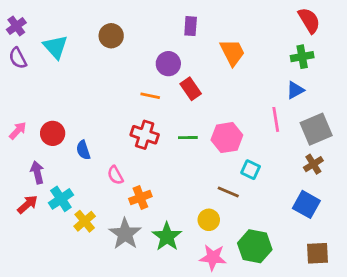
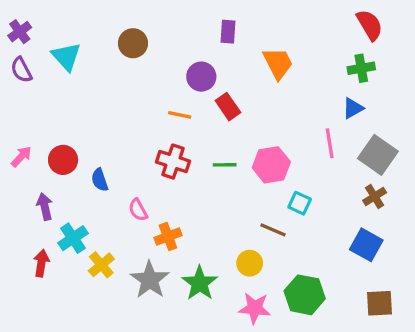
gray square: (316, 129) -> (378, 155), turned -32
red arrow: (27, 204) -> (41, 263), moved, turned -40

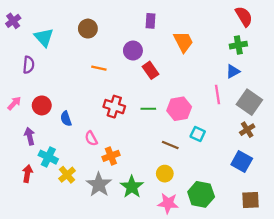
purple semicircle: (21, 70) -> (29, 65), moved, turned -147
orange line: (180, 115) -> (99, 68), moved
brown line: (273, 230) -> (170, 145), moved
cyan cross: (73, 238) -> (48, 157), turned -30

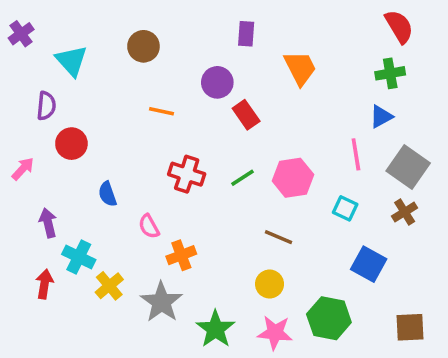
red circle: (42, 105) -> (71, 144), moved
green line: (148, 109) -> (243, 178), turned -32
cyan square: (198, 134) -> (345, 208), moved
blue square: (242, 161) -> (369, 264), moved
green star: (132, 187) -> (216, 329), moved

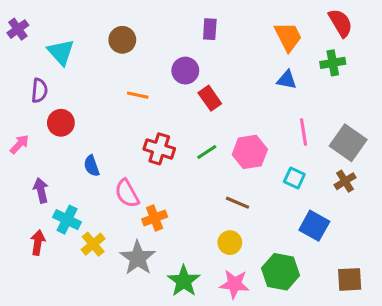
orange trapezoid: (300, 68) -> (288, 37), moved
blue triangle: (381, 117) -> (287, 80), moved, turned 40
pink semicircle: (149, 226) -> (127, 193), size x1.4

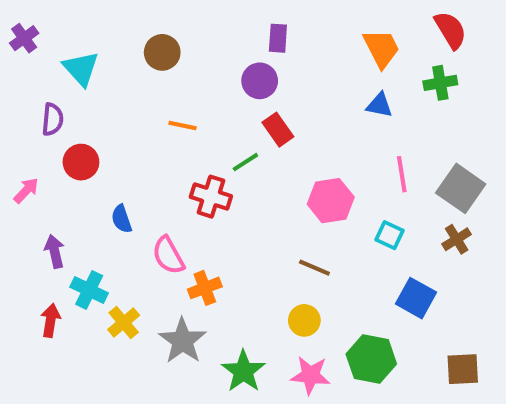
purple circle: (185, 71) -> (260, 81), moved
green line: (207, 152) -> (245, 162), moved

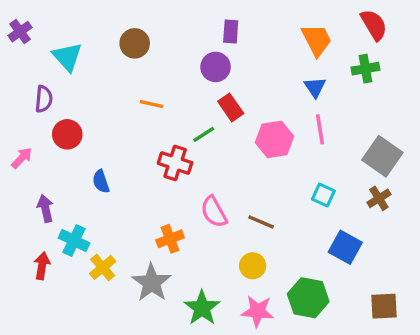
blue triangle: (379, 105) -> (315, 87), turned 45
pink line: (402, 174) -> (320, 129), moved
pink hexagon: (331, 201) -> (274, 139), moved
pink semicircle: (168, 255) -> (214, 212), moved

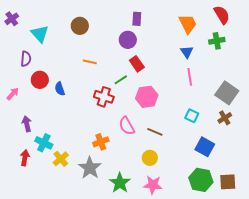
pink hexagon: (274, 139) -> (147, 97), moved
blue semicircle: (101, 182) -> (60, 89), moved
green hexagon: (308, 298) -> (201, 180), moved

